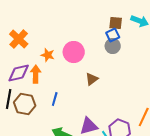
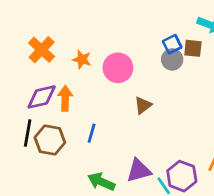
brown square: (116, 23) -> (193, 48), moved
orange star: (48, 55) -> (82, 59), moved

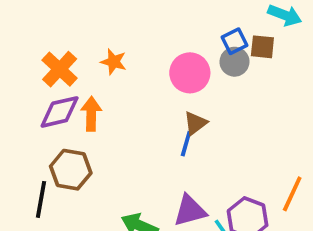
orange cross: (42, 50) -> (60, 69), moved
pink circle: (118, 68) -> (190, 73), moved
black line: (28, 133) -> (41, 199), moved
blue line: (92, 133) -> (186, 144), moved

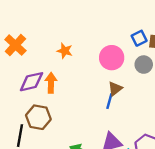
gray circle: (234, 62) -> (144, 65), moved
orange cross: (60, 69) -> (15, 45), moved

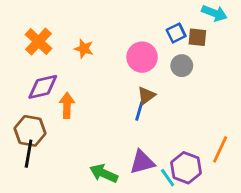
orange cross: (15, 45) -> (39, 42), moved
orange arrow: (51, 83) -> (67, 105), moved
brown hexagon: (38, 117) -> (30, 131), moved

